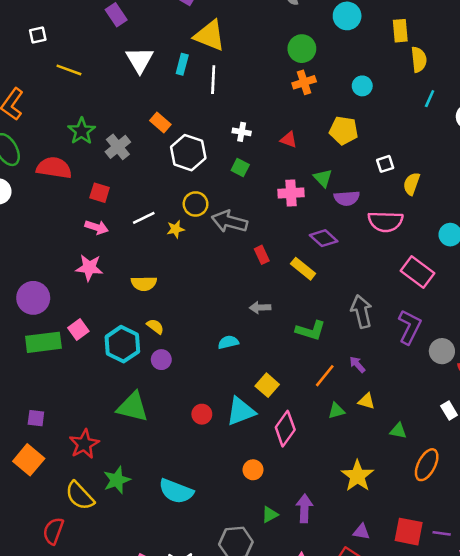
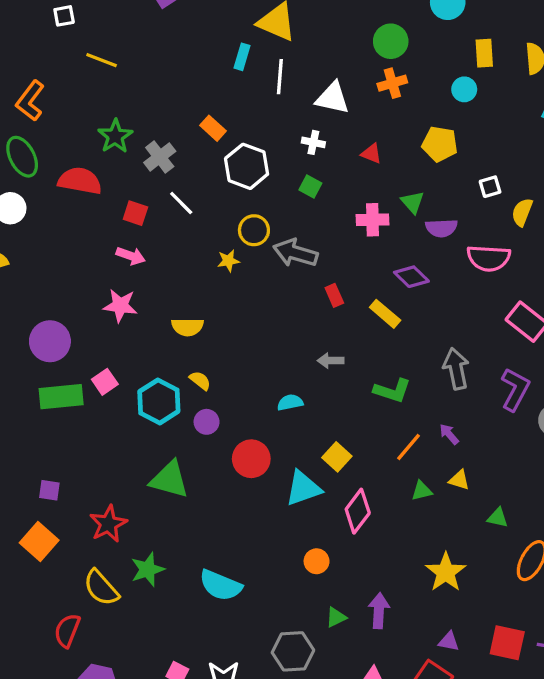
yellow rectangle: (400, 31) -> (484, 53), moved
white triangle: (140, 60) -> (333, 98), moved, turned -48
white line: (144, 218) -> (181, 203), moved, turned 70
red circle: (202, 414) -> (251, 459), moved, size x1.5

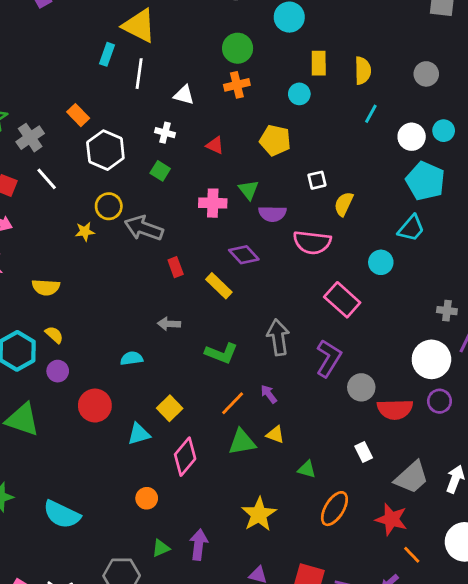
white triangle: (333, 98) -> (184, 95), size x0.7
cyan triangle: (303, 488) -> (139, 434), size x0.7
green triangle: (422, 491) -> (242, 442), size x1.5

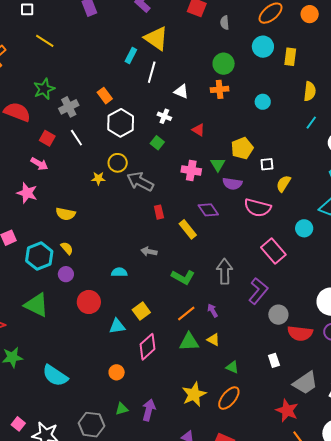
yellow rectangle: (319, 63) -> (290, 57), moved
yellow pentagon: (275, 140) -> (242, 148), moved, turned 30
orange ellipse: (334, 509) -> (229, 398), moved

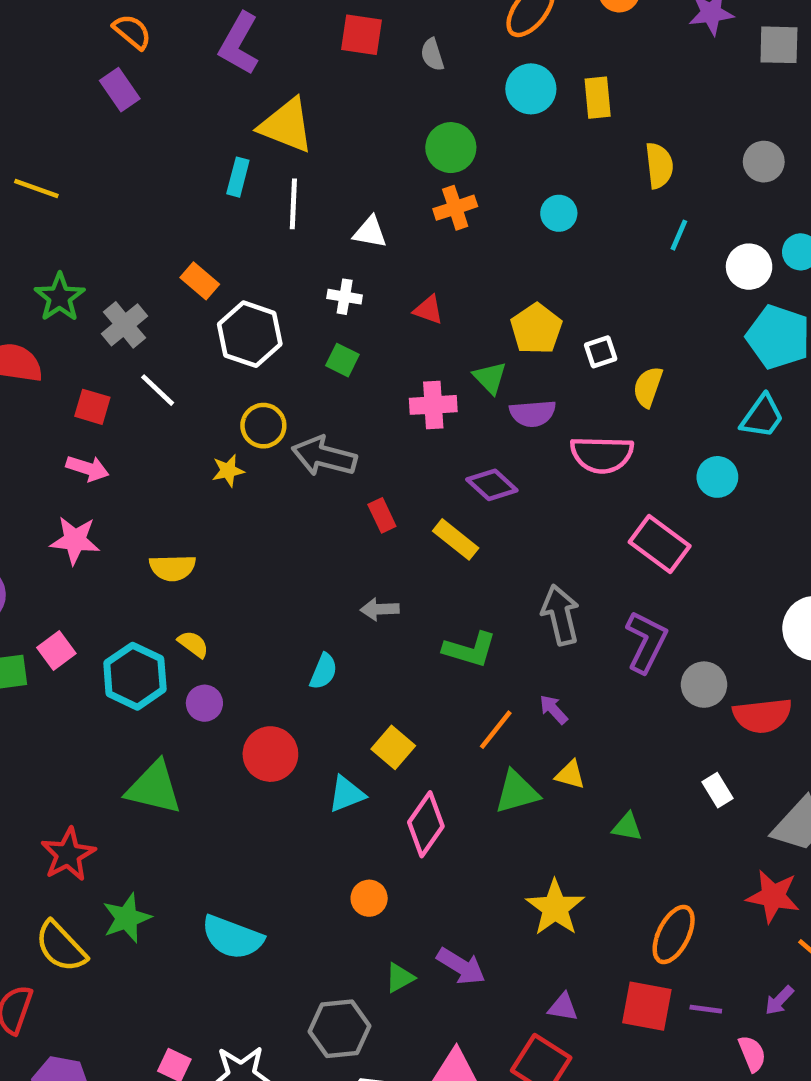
cyan semicircle: (119, 272) -> (324, 671), turned 126
orange ellipse: (229, 398) -> (674, 934), moved
purple arrow: (149, 410) -> (461, 966), turned 120

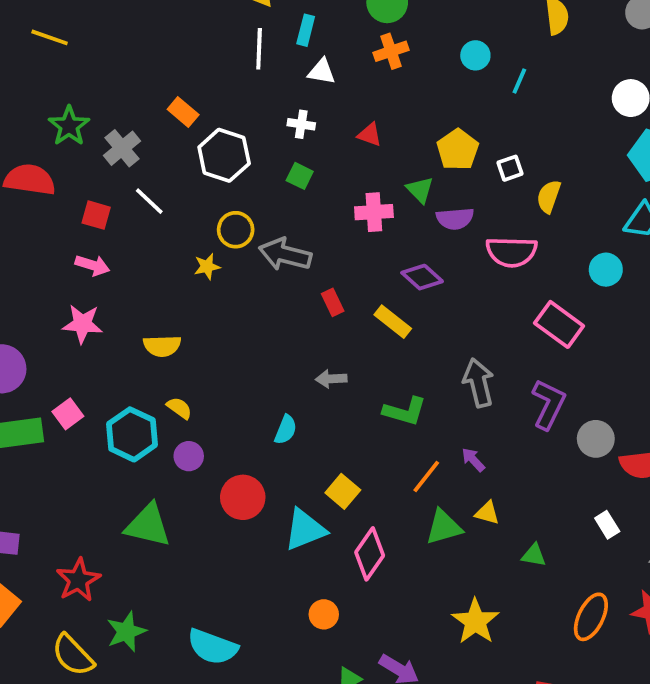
cyan rectangle: (238, 177) -> (306, 30), moved
cyan line: (679, 235) -> (519, 81), moved
cyan triangle: (347, 794) -> (305, 530), size x1.4
orange ellipse: (674, 934) -> (591, 617), moved

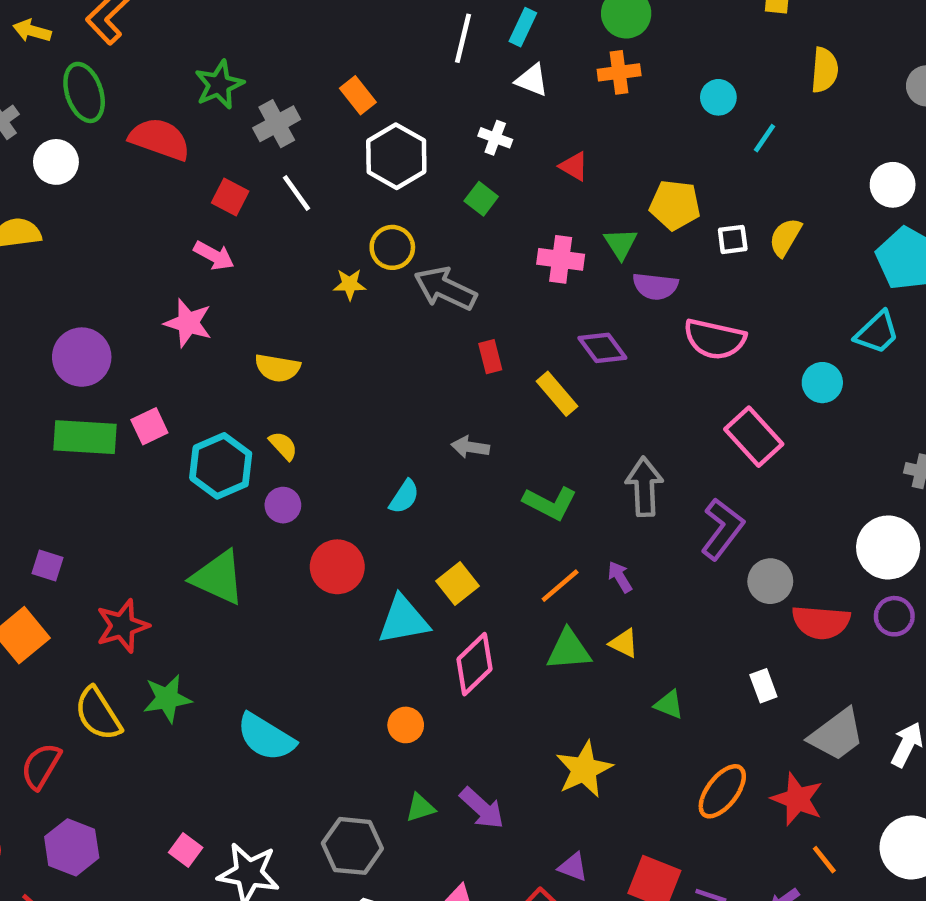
yellow pentagon: (458, 150) -> (675, 205), turned 30
yellow semicircle: (549, 196) -> (785, 237), moved

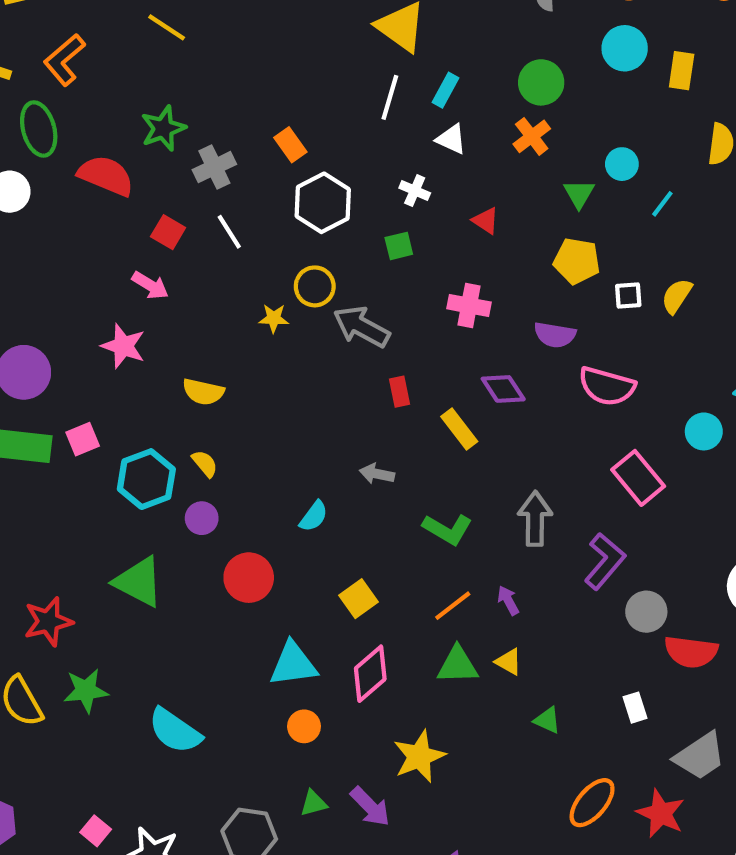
orange cross: (619, 72) -> (532, 136), turned -33
green square: (481, 199) -> (399, 246), turned 36
green triangle: (621, 244) -> (579, 194), moved
cyan triangle: (403, 620) -> (293, 664), moved
yellow star: (584, 769) -> (419, 756), moved

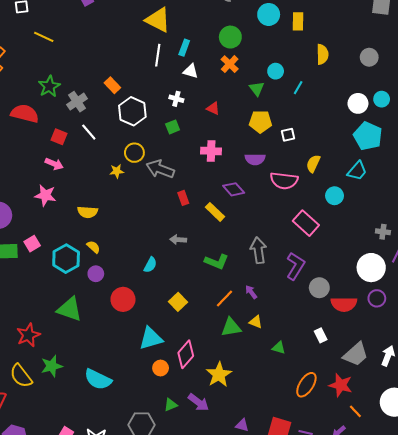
yellow semicircle: (677, 296) -> (313, 164), moved
pink diamond: (370, 674) -> (186, 354), moved

